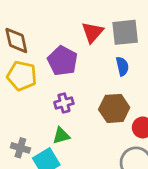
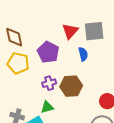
blue semicircle: (122, 66) -> (83, 54), moved
brown hexagon: (114, 108) -> (71, 86), moved

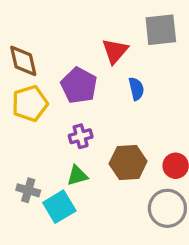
gray square: (94, 31) -> (161, 30), moved
yellow pentagon: (18, 63) -> (30, 103), turned -30
brown hexagon: (71, 86) -> (128, 162), moved

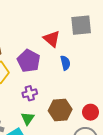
red triangle: (115, 51) -> (52, 39), turned -30
green triangle: (77, 176) -> (28, 118), turned -40

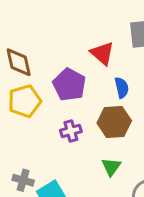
brown hexagon: (60, 110) -> (114, 122), moved
green triangle: (28, 118) -> (111, 167), moved

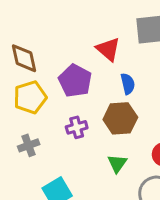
gray cross: (23, 180) -> (29, 145), moved, turned -36

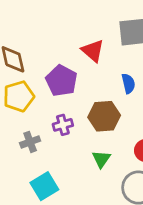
blue semicircle: (128, 84) -> (128, 84), moved
gray cross: (29, 145) -> (30, 142), moved

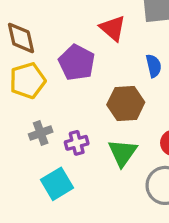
purple cross: (63, 125) -> (77, 143), moved
green triangle: (101, 159) -> (123, 153), size x1.4

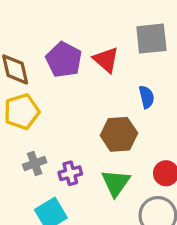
purple pentagon: (77, 63) -> (64, 60), moved

